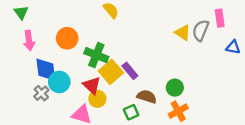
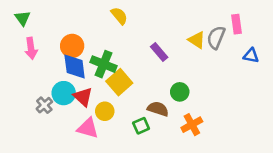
blue diamond: (46, 70) -> (75, 67), moved
purple rectangle: (130, 71) -> (159, 52), moved
red triangle: (92, 85) -> (83, 97), moved
green circle: (175, 88) -> (180, 92), moved

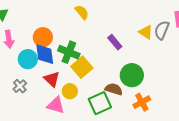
green circle: (180, 92) -> (132, 75), size x1.5
cyan circle: (64, 93) -> (28, 59), moved
green square: (141, 126) -> (100, 103), size x1.6

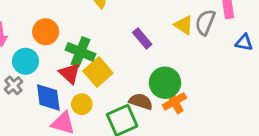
blue diamond: (45, 54) -> (48, 97), moved
red triangle: (52, 79) -> (70, 73), moved
gray cross: (20, 86) -> (13, 85), moved
orange cross: (142, 102) -> (174, 101), moved

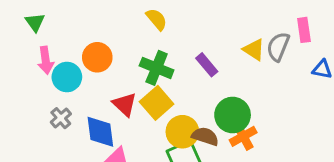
green cross: (80, 52) -> (157, 68), moved
cyan circle: (25, 61) -> (67, 77), moved
yellow circle: (82, 104) -> (182, 132), moved, size x1.4

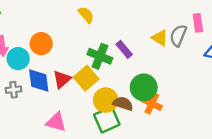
green cross: (157, 68) -> (100, 56), moved
red triangle: (125, 104) -> (62, 79), turned 36
gray cross: (61, 118) -> (14, 90), turned 35
blue diamond: (100, 132) -> (39, 80), moved
orange cross: (243, 136) -> (152, 104), turned -36

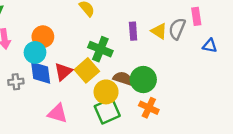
purple rectangle: (124, 49) -> (133, 31), moved, turned 36
cyan circle: (18, 59) -> (35, 52), moved
brown semicircle: (123, 104) -> (123, 78), moved
orange cross: (152, 104) -> (149, 108), moved

